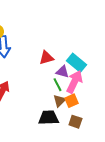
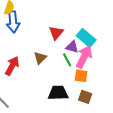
red triangle: (46, 58) -> (56, 33), turned -35
brown triangle: (59, 101) -> (40, 58), moved
orange square: (71, 101) -> (81, 76), turned 32

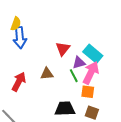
purple triangle: (72, 47) -> (79, 63), turned -32
brown triangle: (40, 58) -> (47, 74), turned 40

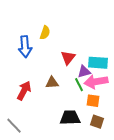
yellow semicircle: (16, 24) -> (45, 33), moved
cyan rectangle: (93, 54) -> (98, 63), turned -36
pink arrow: (91, 73) -> (96, 82), turned -125

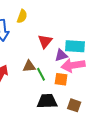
green line: (79, 85) -> (41, 74), moved
orange square: (93, 101) -> (61, 79), moved

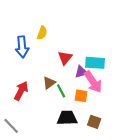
pink arrow: (73, 65) -> (93, 82), turned -115
brown triangle: (29, 66) -> (49, 83), turned -32

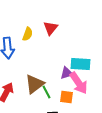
red triangle: (65, 58) -> (51, 28), moved
brown triangle: (49, 83) -> (35, 84), size x1.5

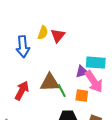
red triangle: (51, 28) -> (58, 36), moved
brown triangle: (35, 84) -> (50, 83), turned 35

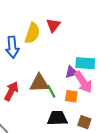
yellow semicircle: (43, 33) -> (32, 33), size x1.5
red triangle: (58, 36) -> (53, 25), moved

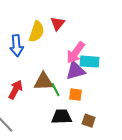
purple triangle: (71, 72) -> (76, 71), size x1.5
pink arrow: (83, 82) -> (76, 53), moved, turned 70

